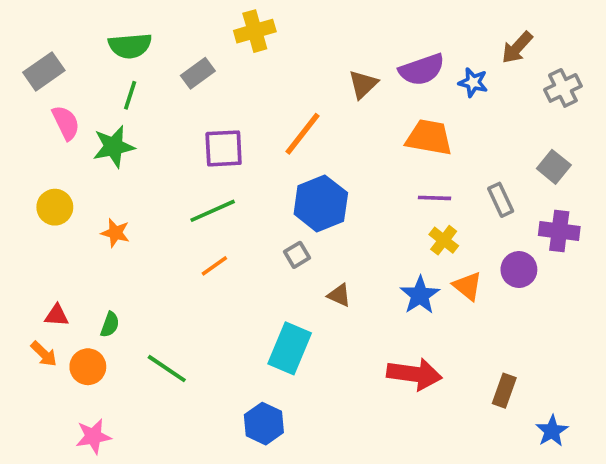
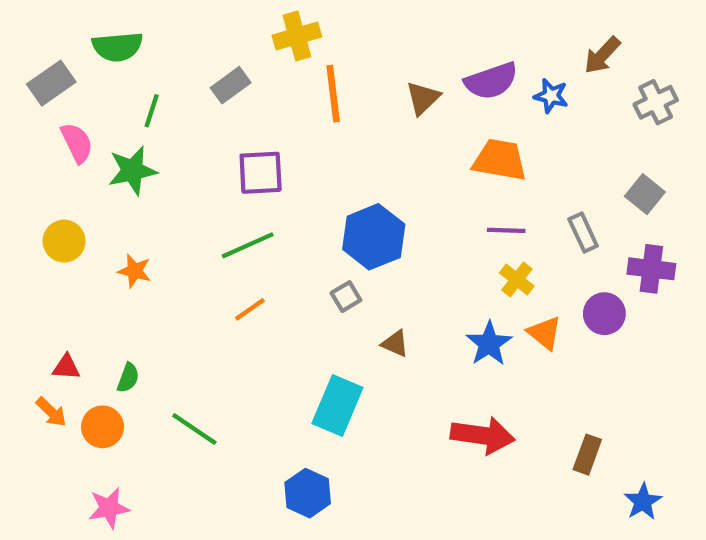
green semicircle: (130, 46) -> (117, 47), moved
orange line: (302, 134) -> (333, 94), moved, turned -45

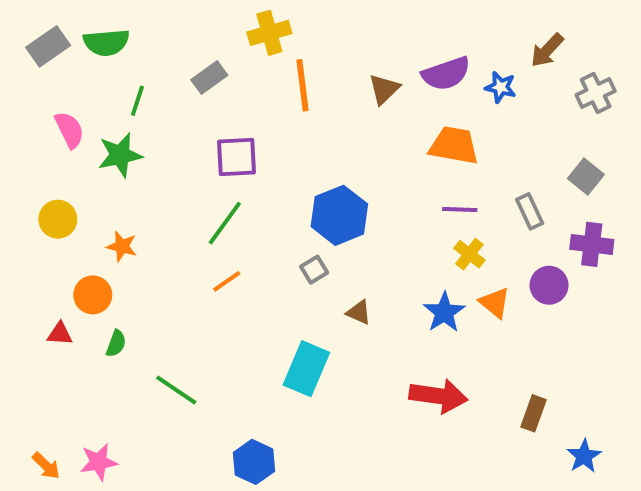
gray rectangle: (51, 83) -> (48, 46), moved
green line: (248, 245) -> (225, 223), turned -30
orange arrow: (51, 412) -> (46, 466), moved
orange circle: (103, 427) -> (93, 295), moved
blue hexagon: (308, 493) -> (254, 462), moved

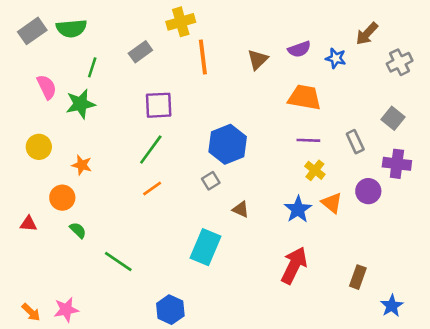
purple semicircle: (446, 74) -> (299, 49), size x0.7
red triangle: (60, 334) -> (28, 224), moved
green semicircle: (116, 343) -> (78, 230), turned -66
red arrow: (438, 396) -> (294, 265), turned -72

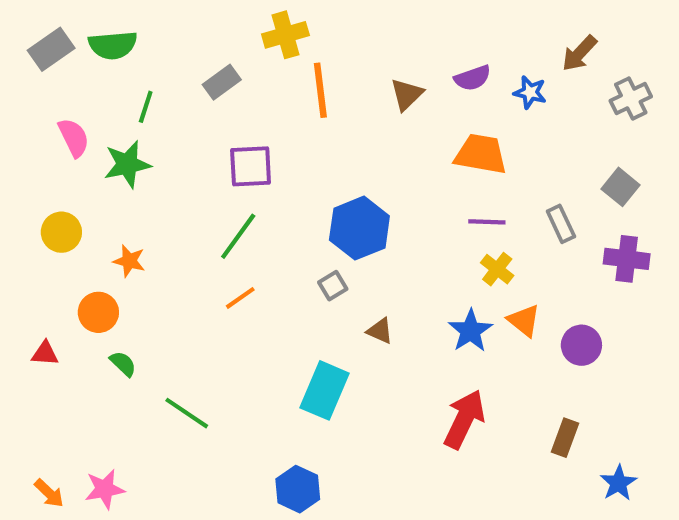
purple circle: (368, 191) -> (581, 345), moved
blue hexagon: (170, 310) -> (298, 489), moved

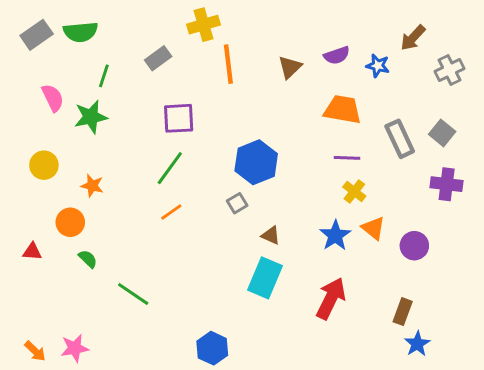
gray rectangle: (561, 224) -> (400, 139), moved, size x1.4
cyan rectangle: (325, 390) -> (265, 278), moved
blue star: (618, 483) -> (417, 344), moved

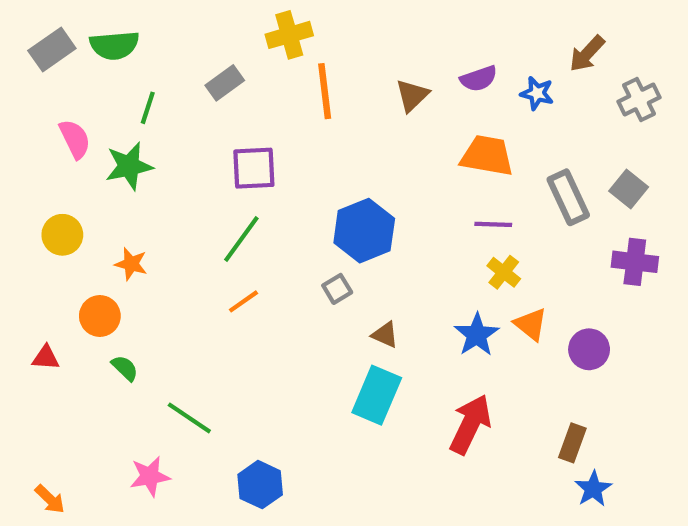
pink star: (75, 348) -> (150, 476), moved
blue hexagon: (212, 348) -> (260, 485), moved

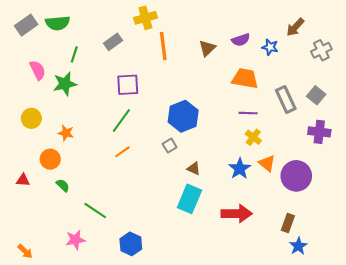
purple circle: (589, 349) -> (296, 176), size x1.5
red arrow: (470, 424) -> (237, 214), turned 64

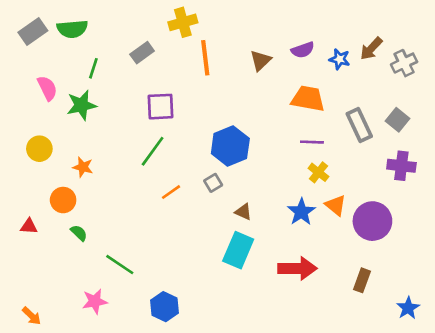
brown arrow: (295, 27) -> (371, 49), moved
orange line: (122, 152) -> (171, 192), moved
blue star: (298, 246) -> (408, 308), moved

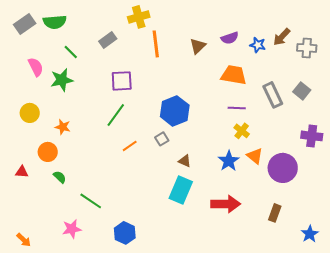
gray cross: (404, 63) -> (307, 48), turned 30
green line: (93, 68) -> (71, 52), turned -63
purple cross: (401, 166) -> (312, 136), moved

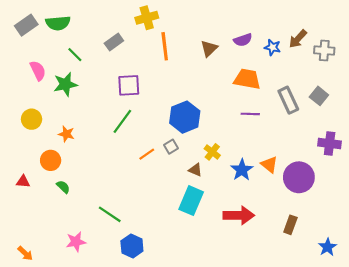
yellow cross: (242, 131) -> (212, 152), moved
orange line: (130, 146) -> (147, 154), moved
green line: (91, 201) -> (110, 214), moved

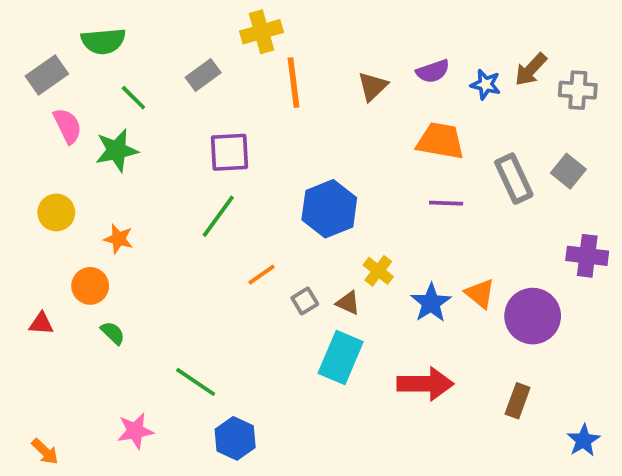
gray rectangle: (26, 25) -> (47, 75), moved
gray square: (171, 147) -> (305, 301), moved

